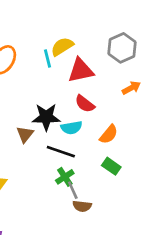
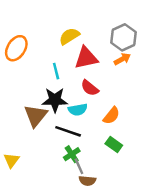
cyan line: (48, 59) -> (56, 71), moved
orange arrow: (131, 88) -> (122, 59), moved
brown triangle: (25, 134) -> (36, 116), size x1.5

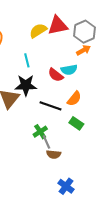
red triangle: (86, 58) -> (58, 25), moved
cyan semicircle: (78, 110) -> (69, 70), moved
black line: (68, 131) -> (51, 106), moved

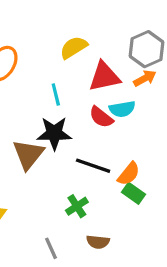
red triangle: (58, 25) -> (104, 77), moved
orange semicircle: (74, 99) -> (129, 174), moved
gray line: (46, 142) -> (51, 248), moved

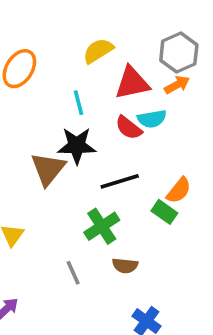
black line: (93, 166) -> (120, 181), turned -36
orange semicircle: (129, 174) -> (179, 190), moved
green cross: (77, 206) -> (102, 226), size x1.4

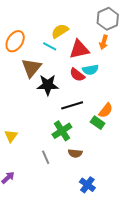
gray hexagon: (179, 53) -> (108, 19), moved
orange arrow: (177, 85) -> (104, 42), moved, turned 136
cyan line: (78, 103) -> (50, 46), moved, turned -48
brown triangle: (48, 169) -> (31, 68), moved

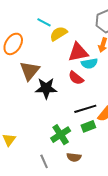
cyan line: (50, 46) -> (44, 22), moved
cyan semicircle: (90, 70) -> (89, 64), moved
black line: (72, 105) -> (85, 109), moved
green rectangle: (98, 123) -> (88, 126), moved, turned -56

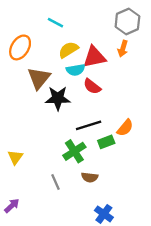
yellow semicircle: (59, 34) -> (68, 50), moved
cyan semicircle: (89, 64) -> (76, 70), moved
black line: (85, 109) -> (89, 125), moved

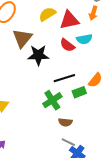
cyan semicircle: (76, 70) -> (84, 39), moved
gray line: (55, 182) -> (68, 142), moved, turned -40

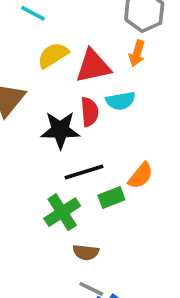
red semicircle: (67, 45) -> (89, 112), turned -133
black star: (38, 55) -> (60, 130), moved

